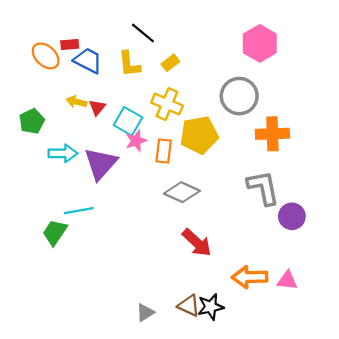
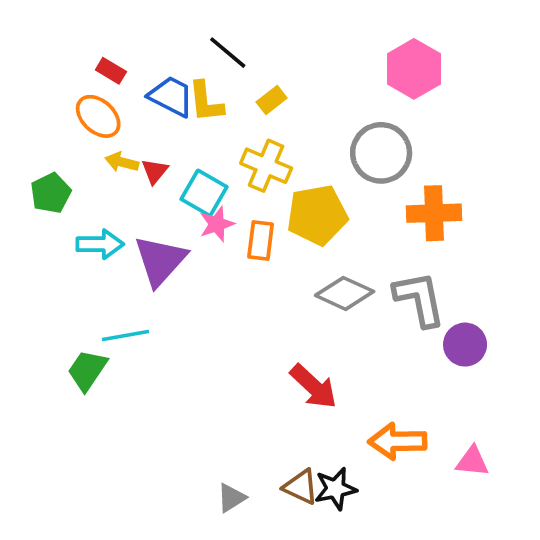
red rectangle: (70, 44) -> (111, 71), turned 36
orange ellipse: (46, 56) -> (98, 116), moved
blue trapezoid: (88, 61) -> (171, 96), moved
gray diamond: (182, 192) -> (345, 293), moved
pink triangle: (287, 280) -> (472, 461), moved

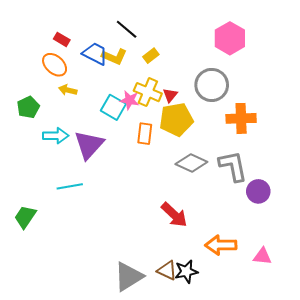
yellow L-shape: (206, 102) -> (114, 57), turned -60
red triangle: (155, 171) -> (170, 95), moved
pink star: (217, 224) -> (130, 100), moved, turned 30
green trapezoid: (87, 370) -> (25, 217), moved
gray triangle: (231, 498) -> (129, 277), size x1.8

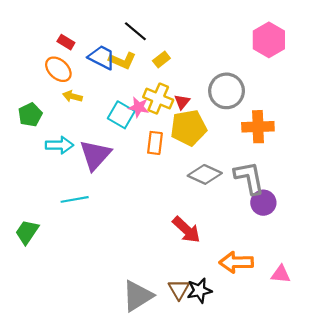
pink hexagon: (230, 38) -> (269, 40), moved
purple circle: (258, 191) -> (263, 203), moved
brown triangle: (167, 270) -> (179, 289), turned 35

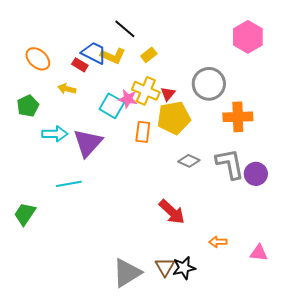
red rectangle: (66, 42) -> (80, 65), moved
orange ellipse: (58, 69) -> (38, 59), moved
gray diamond: (205, 174) -> (189, 161), size x0.7
purple circle: (263, 203) -> (256, 174), moved
orange arrow: (236, 262) -> (218, 242), size x0.6

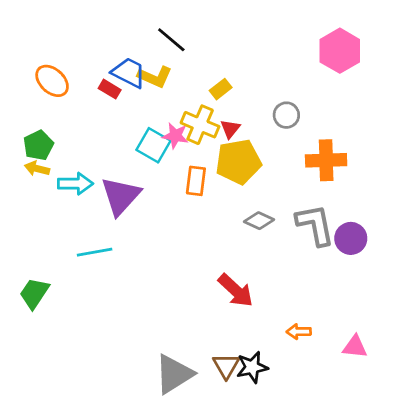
yellow rectangle: (149, 55) -> (221, 89), moved
gray circle: (209, 84) -> (286, 115), size x0.6
yellow arrow: (67, 89) -> (37, 169), moved

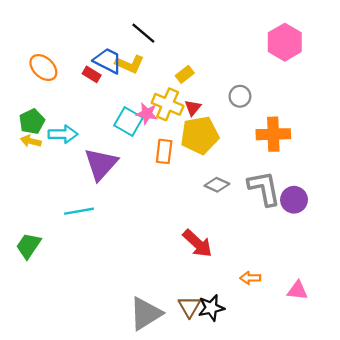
cyan arrow: (75, 184) -> (63, 134), moved

